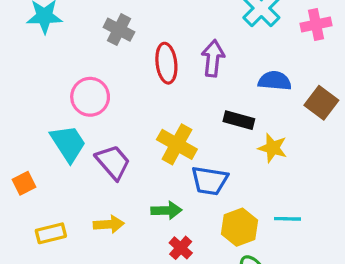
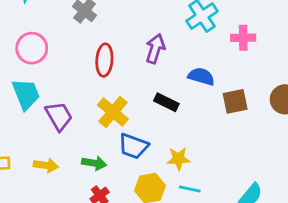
red ellipse: (166, 63) -> (104, 60), moved
pink circle: (90, 97) -> (32, 48), moved
brown square: (321, 103) -> (235, 101), turned 30
yellow star: (273, 148) -> (178, 159), moved, turned -30

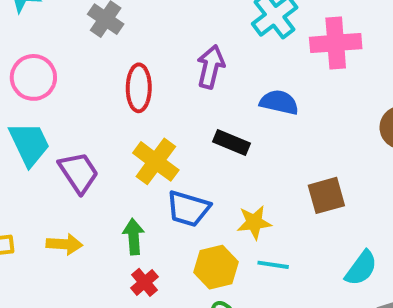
pink cross: (243, 38) -> (336, 43), size x1.4
brown square: (235, 101) -> (326, 195), moved
green arrow: (94, 163) -> (134, 237), turned -100

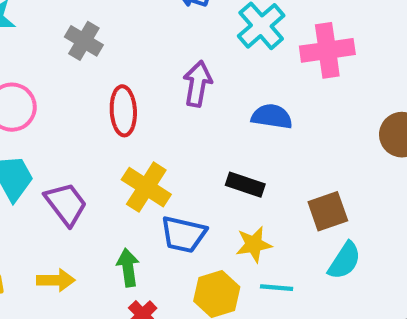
black rectangle: (232, 143) -> (245, 185), moved
cyan semicircle: (361, 268) -> (345, 261), moved

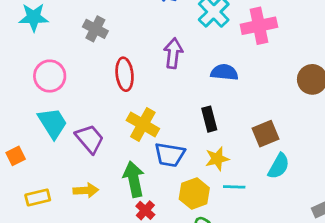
black rectangle: (245, 185) -> (209, 119), turned 60
green arrow: (128, 268) -> (134, 179), size x1.4

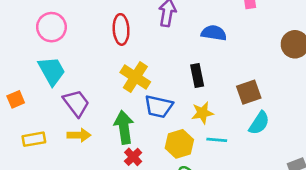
purple trapezoid: (90, 139) -> (76, 103), moved

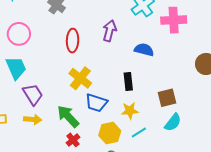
green arrow: (124, 127) -> (68, 116), turned -40
cyan line: (217, 140) -> (139, 133), turned -42

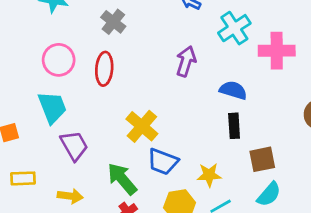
red ellipse: (73, 41) -> (104, 69), moved
black rectangle: (128, 81) -> (234, 126), moved
yellow arrow: (33, 119) -> (70, 196), moved

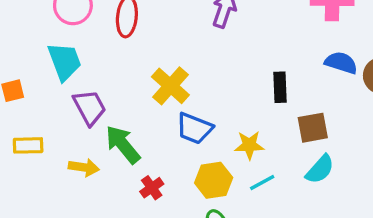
blue semicircle: (233, 90) -> (341, 63), moved
green arrow: (122, 179) -> (123, 145), moved

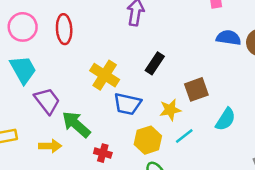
black rectangle: (280, 87) -> (155, 63), moved, turned 45
brown square: (313, 128) -> (196, 89), moved
red cross: (152, 188) -> (103, 153), turned -30

